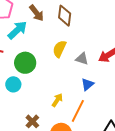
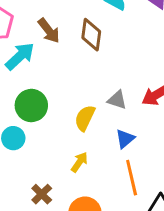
yellow semicircle: (59, 49) -> (85, 118), moved
orange line: (78, 111) -> (132, 178), moved, turned -40

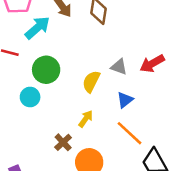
orange line: (132, 178) -> (129, 133), turned -36
brown cross: (42, 194) -> (63, 142), moved

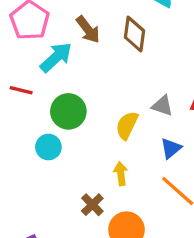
yellow arrow: (86, 119) -> (121, 174), turned -42

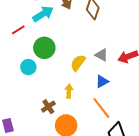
red line: (21, 90) -> (18, 30), turned -56

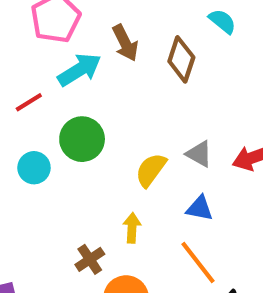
cyan circle: (28, 67) -> (34, 168), moved
blue triangle: (102, 81) -> (200, 208), turned 40

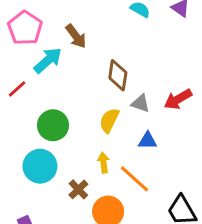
brown diamond: (181, 59) -> (118, 75), moved
green circle: (82, 139) -> (53, 125), moved
cyan circle: (34, 168) -> (40, 166), moved, size x1.5
orange line: (198, 262) -> (134, 179), moved

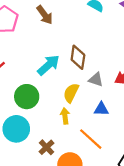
brown arrow: (76, 36) -> (45, 15), moved
cyan arrow: (48, 60) -> (49, 65), moved
yellow arrow: (103, 163) -> (65, 116), moved

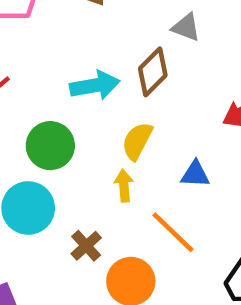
brown diamond: (78, 57) -> (153, 72), turned 35
cyan arrow: (49, 65) -> (95, 85), turned 30
gray triangle: (96, 80) -> (186, 27), moved

